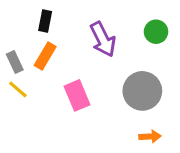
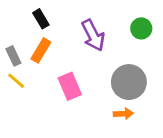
black rectangle: (45, 21) -> (41, 19), turned -42
orange arrow: (150, 136) -> (123, 114), moved

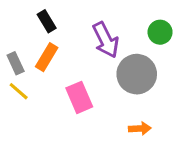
gray circle: (129, 82) -> (137, 74), moved

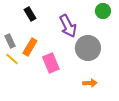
green circle: (160, 32) -> (103, 11), moved
orange rectangle: (47, 57) -> (30, 47), moved

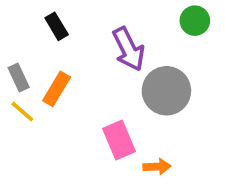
pink rectangle: (51, 63) -> (119, 140), moved
orange arrow: (90, 83) -> (157, 167), moved

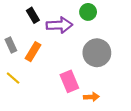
green circle: (195, 21) -> (88, 12), moved
purple arrow: (129, 49) -> (59, 25), moved, turned -65
yellow line: (22, 112) -> (13, 78), moved

